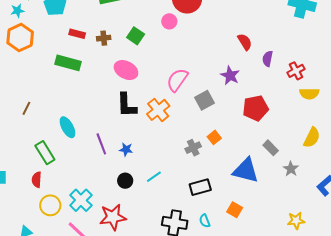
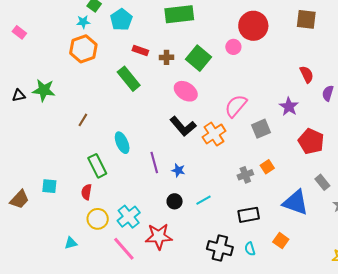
green square: (136, 36) -> (199, 58), size x1.4
green rectangle: (68, 63) -> (129, 79), turned 30
black L-shape: (127, 105) -> (183, 126), turned -44
red pentagon: (256, 108) -> (311, 141), turned 30

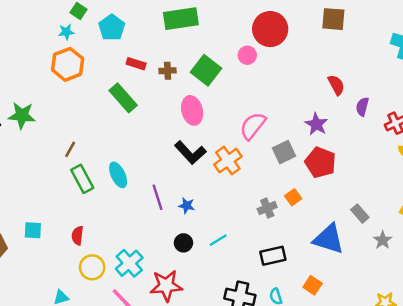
pink ellipse: (186, 91) -> (192, 110), turned 45
red pentagon: (311, 141) -> (320, 162), moved
green rectangle: (97, 166) -> (82, 179), moved

